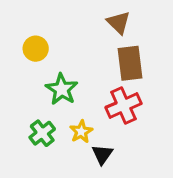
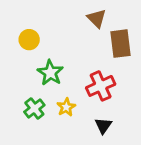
brown rectangle: (130, 63) -> (120, 44), moved
black triangle: (102, 154) -> (103, 126), moved

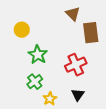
yellow star: (66, 107) -> (50, 99), moved
green cross: (34, 108) -> (35, 82), moved

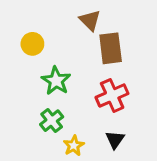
brown triangle: (73, 14) -> (90, 20), moved
brown rectangle: (91, 33) -> (111, 48), moved

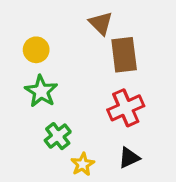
green star: (56, 81) -> (41, 91), moved
black triangle: (115, 140) -> (129, 158), turned 30

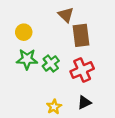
green star: (41, 91) -> (27, 59), turned -30
green cross: (58, 136) -> (51, 63), moved

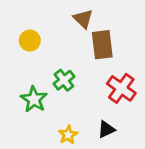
green star: (27, 59) -> (34, 99), moved, turned 30
red cross: (82, 70) -> (121, 88), moved, turned -30

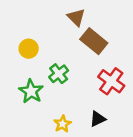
yellow circle: (30, 41) -> (29, 49), moved
brown rectangle: (102, 45) -> (94, 41), turned -44

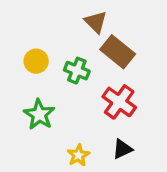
green cross: (59, 74) -> (77, 71), moved, turned -30
red cross: (111, 81) -> (119, 102), moved

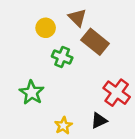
yellow circle: (36, 61) -> (46, 28), moved
red cross: (119, 102) -> (117, 93), moved

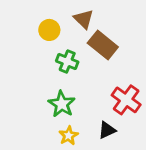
green star: (32, 93) -> (62, 104), moved

